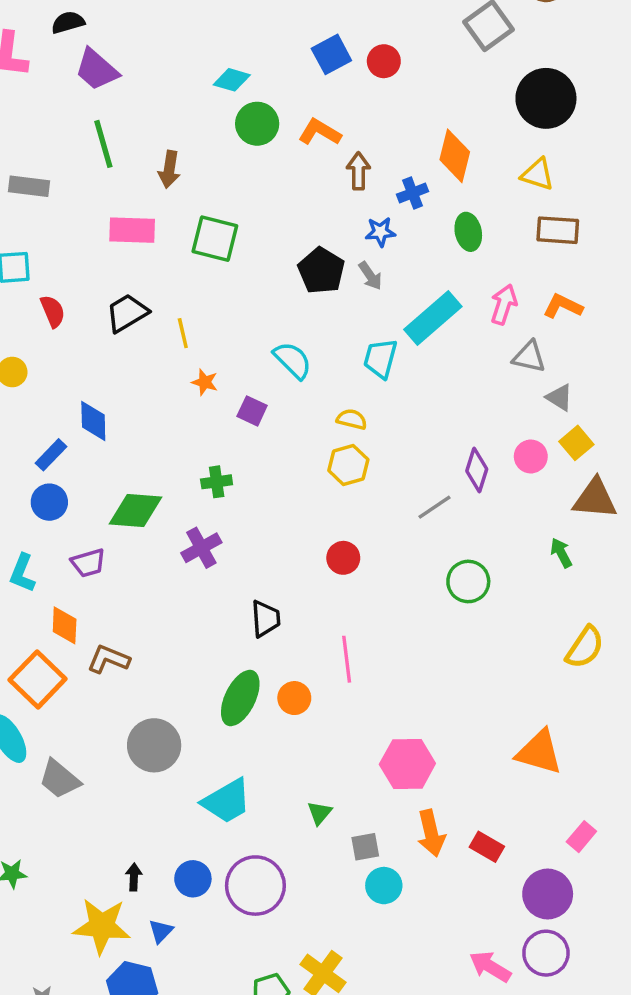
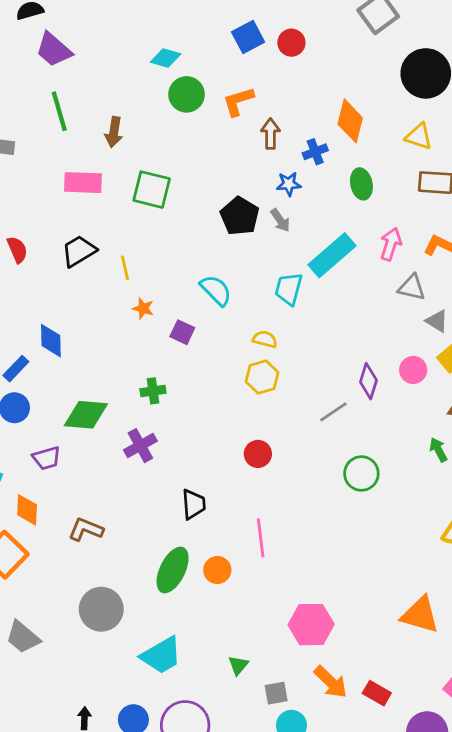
orange L-shape: (320, 132) -> (238, 101), turned -48
brown L-shape: (108, 659) -> (86, 529), moved
orange arrow: (431, 833) -> (331, 682), turned -33

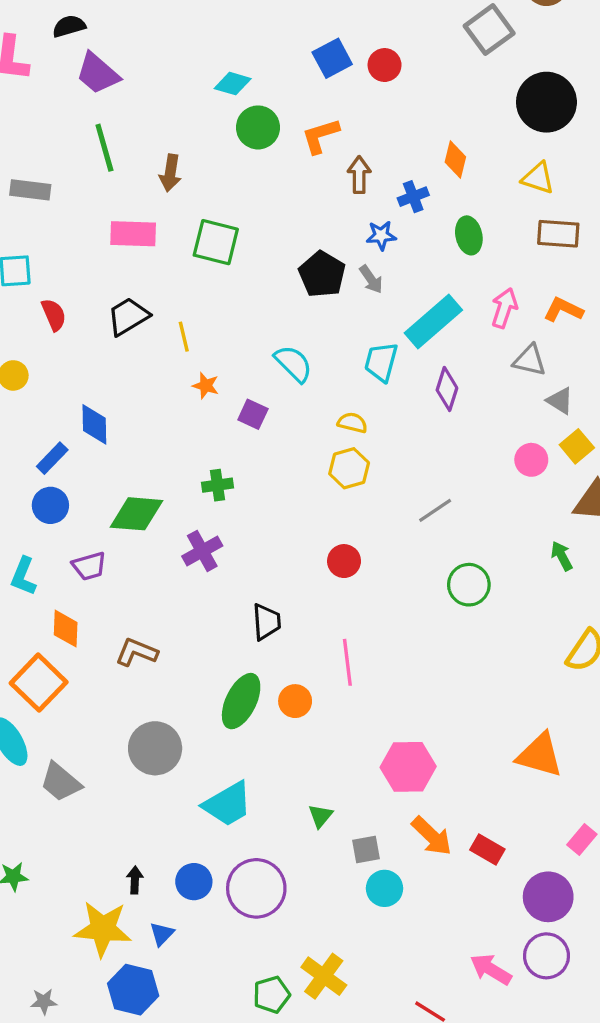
orange diamond: (350, 121) -> (455, 159), size x0.7
purple diamond: (368, 381) -> (447, 389), moved

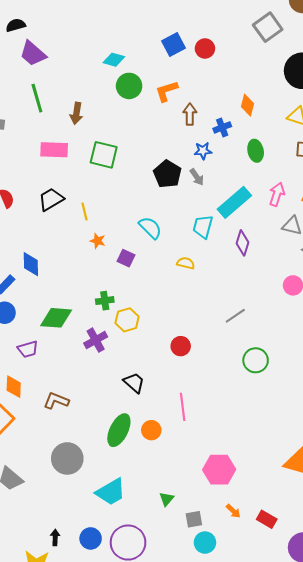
yellow hexagon: (349, 468) -> (127, 320), moved
black trapezoid: (266, 622) -> (134, 383), turned -45
orange arrow: (432, 836) -> (233, 511), size x0.6

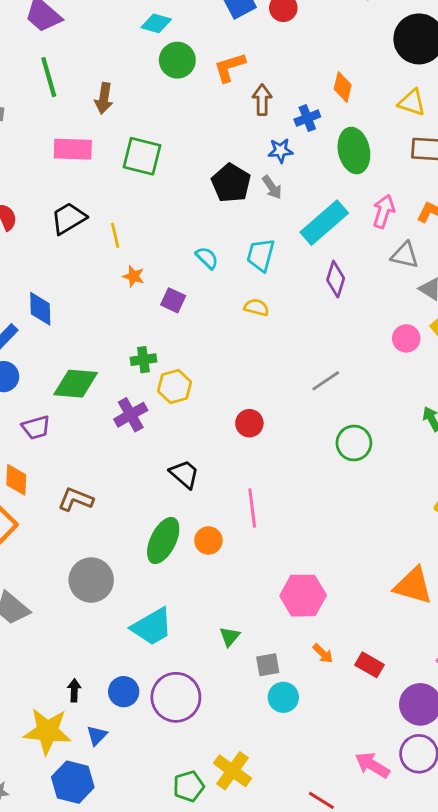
green ellipse: (256, 151) -> (354, 151), size x1.4
cyan trapezoid: (203, 227) -> (261, 255), moved
cyan semicircle: (150, 228) -> (207, 258), size x0.7

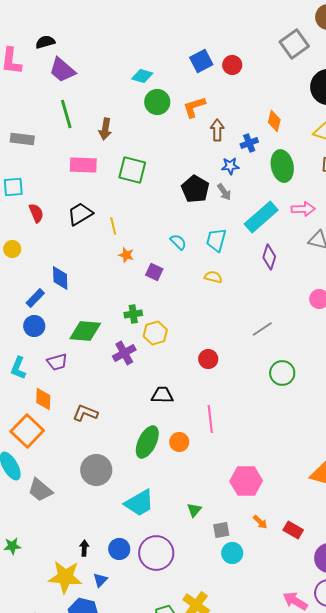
pink arrow: (384, 211) -> (303, 209), turned 70
black trapezoid: (184, 474) -> (162, 395), turned -40

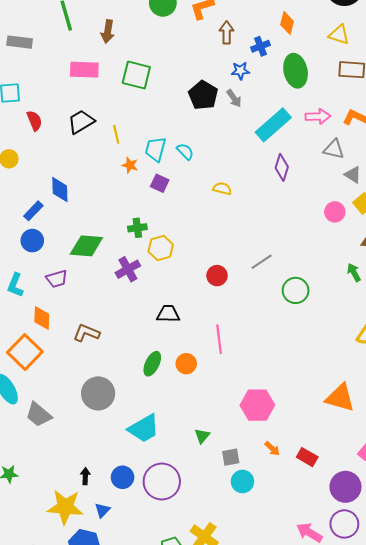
cyan trapezoid: (216, 240) -> (155, 149), moved
gray line: (262, 329) -> (262, 262), moved
green ellipse: (147, 442) -> (152, 364), size x0.7

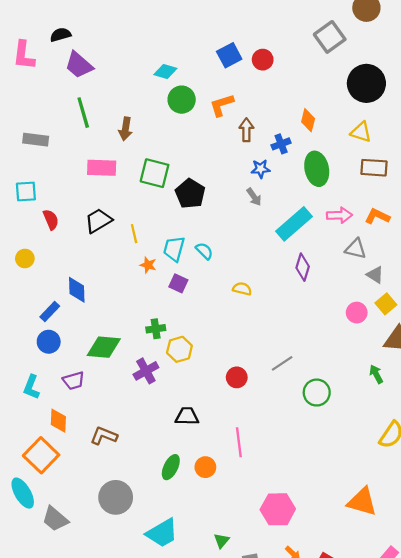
black pentagon: (203, 95) -> (190, 194), moved

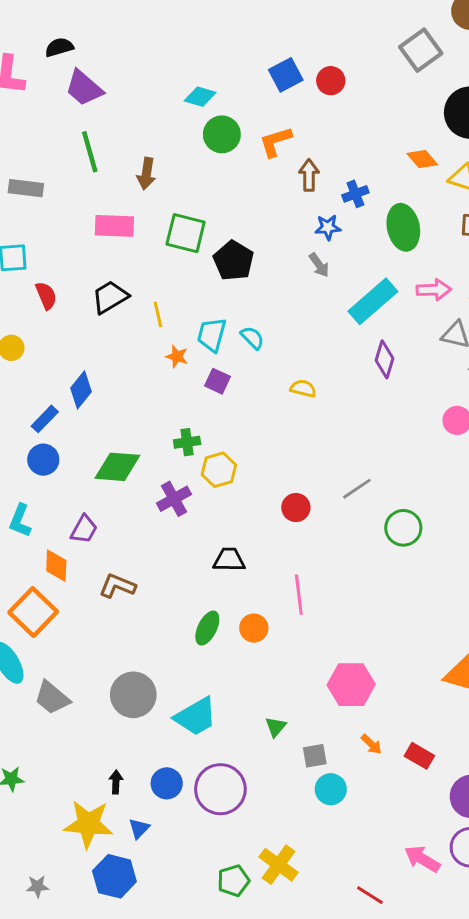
orange diamond: (308, 120) -> (422, 159), moved, turned -55
blue diamond: (77, 290) -> (81, 390), turned 40
purple trapezoid: (74, 381) -> (84, 529), moved, turned -45
gray circle: (116, 497) -> (133, 695), moved

